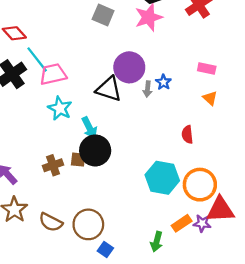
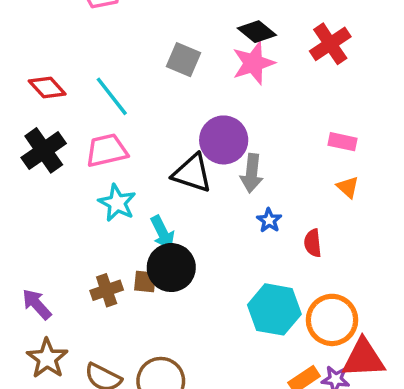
cyan line: (37, 59) -> (112, 96), moved
blue star: (163, 82) -> (269, 220), moved
gray arrow: (147, 89) -> (252, 173), size x1.5

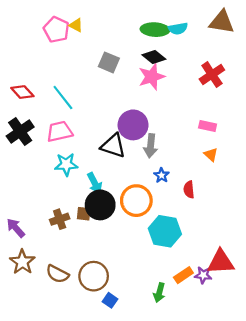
red cross: (330, 44) -> (212, 75), moved
gray square: (183, 60) -> (109, 62), moved
cyan star: (117, 203) -> (66, 164), turned -30
orange circle: (332, 320) -> (136, 201), moved

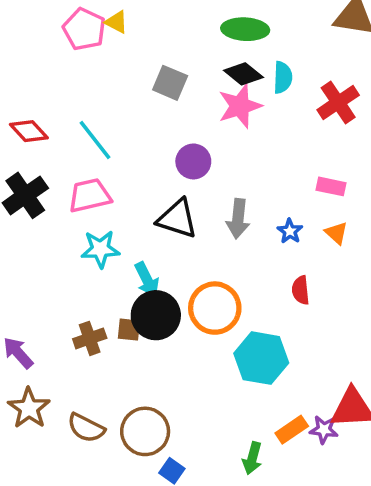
cyan semicircle: (178, 28) -> (283, 77), moved, turned -78
purple circle: (133, 125) -> (193, 161), moved, size x0.7
blue star: (162, 175) -> (290, 231), moved

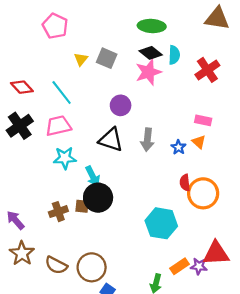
yellow triangle: (116, 22) -> (81, 59), moved, turned 40
orange triangle: (336, 233) -> (199, 142), moved
orange circle: (215, 308) -> (203, 193), moved

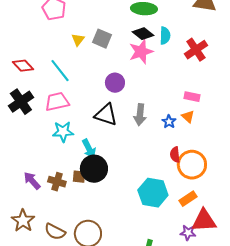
brown cross: (58, 212) -> (57, 182), turned 36
purple arrow: (15, 220) -> (32, 181), moved
orange rectangle: (180, 266) -> (188, 199), moved

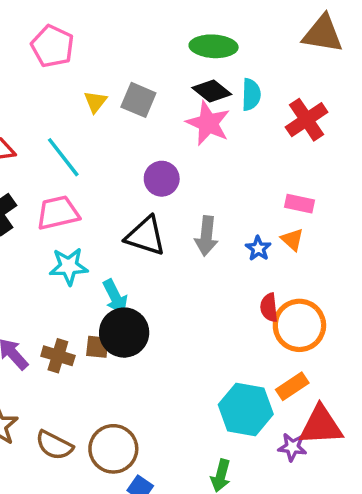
pink star: (141, 52) -> (208, 123), turned -30
cyan hexagon: (153, 193) -> (246, 409), moved

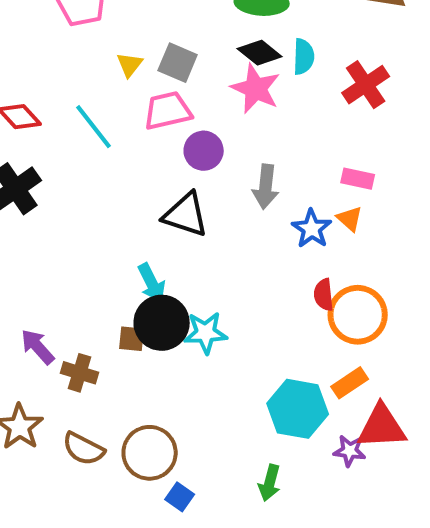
pink trapezoid: (58, 213) -> (168, 111), moved
gray arrow: (206, 236) -> (266, 187), moved
blue star: (258, 248) -> (312, 229), size x1.4
cyan star: (69, 266) -> (206, 333), moved
brown cross: (58, 356) -> (79, 373), moved

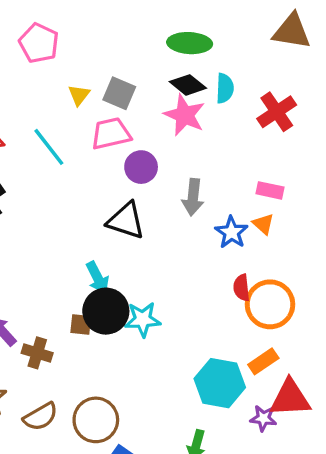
brown semicircle: (84, 449) -> (41, 417), turned -57

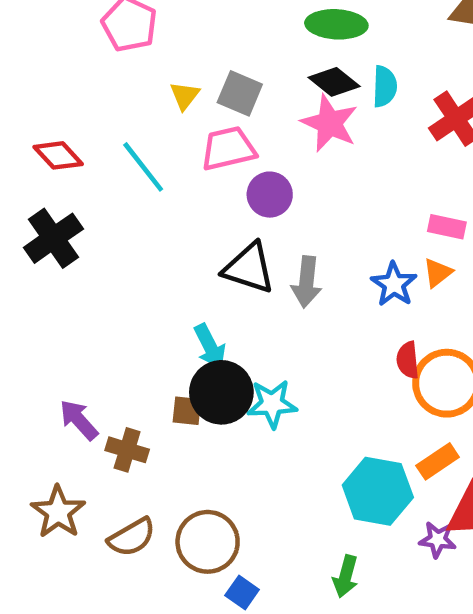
gray arrow: (193, 197) -> (306, 282), moved
orange triangle: (263, 224) -> (438, 273), turned 40

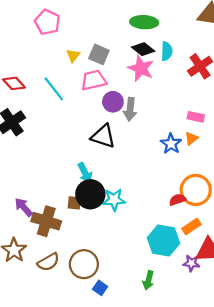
gray arrow: (306, 282) -> (130, 109), moved
red semicircle: (408, 360) -> (177, 200), moved, turned 77
brown cross: (127, 450) -> (46, 221), size x1.5

